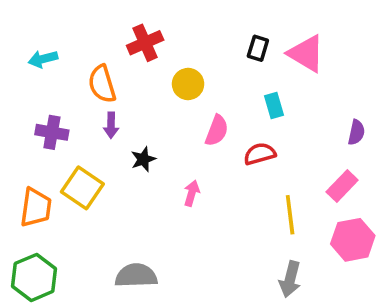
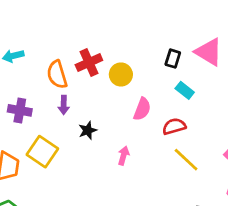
red cross: (145, 43) -> (89, 63), moved
black rectangle: (258, 48) -> (173, 59), moved
cyan rectangle: (274, 105) -> (185, 90), turned -36
yellow line: (290, 215) -> (186, 160), moved, turned -40

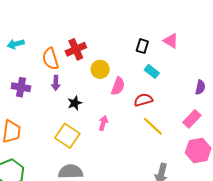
pink triangle: (209, 52) -> (171, 41), size x0.7
yellow circle: (121, 74) -> (100, 69), moved
yellow square: (42, 152) -> (67, 136), moved

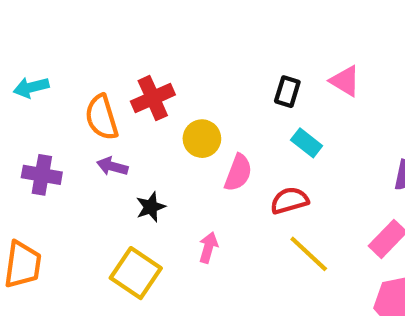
purple arrow: (56, 83) -> (112, 166), turned 104

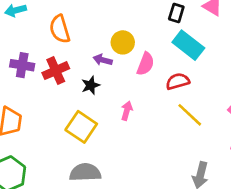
red cross: (153, 98) -> (56, 71), moved
cyan rectangle: (307, 143) -> (188, 45), size x1.6
purple arrow: (112, 166) -> (103, 60), moved

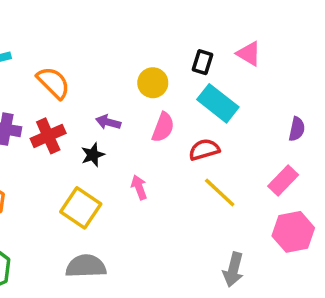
orange semicircle: (60, 29) -> (53, 83), turned 152
yellow circle: (123, 42) -> (153, 83), moved
pink arrow: (127, 111) -> (139, 187), turned -36

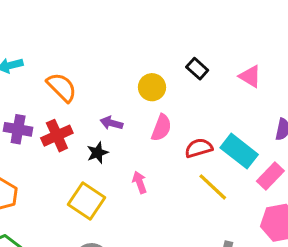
pink triangle: (249, 54) -> (250, 76), moved
black rectangle: (202, 62) -> (197, 69), turned -65
cyan rectangle: (218, 103) -> (239, 151), moved

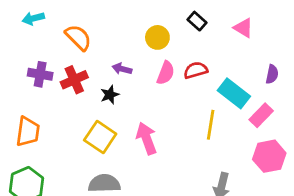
red semicircle: (199, 148) -> (196, 70), moved
pink arrow: (140, 182) -> (147, 138), moved, size x1.6
yellow line: (213, 187) -> (211, 125), turned 56

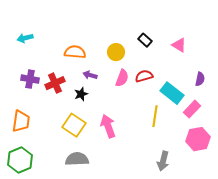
orange semicircle: (78, 37) -> (75, 52), moved, turned -40

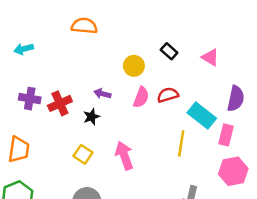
orange semicircle: (75, 52) -> (84, 26), moved
purple semicircle: (200, 79) -> (236, 99), size x1.5
pink rectangle: (192, 109) -> (226, 135), turned -30
yellow square: (74, 125) -> (83, 154), size x0.7

